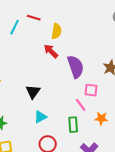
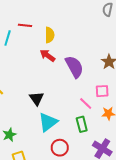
pink square: (91, 90) -> (102, 91), moved
cyan triangle: (40, 117) -> (48, 122), size x1.5

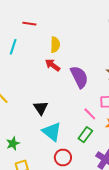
red line: (25, 25) -> (29, 24), moved
cyan triangle: (48, 122) -> (52, 132), turned -45
green rectangle: (82, 124) -> (85, 135), turned 49

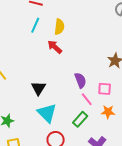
cyan line: (13, 47) -> (35, 25), moved
purple semicircle: (79, 77) -> (80, 80), moved, size x0.7

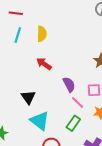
red arrow: (55, 47) -> (44, 64), moved

